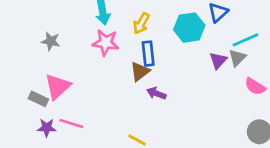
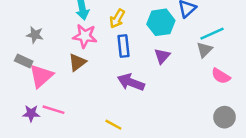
purple triangle: (218, 60) -> (162, 56), moved
brown triangle: (140, 71) -> (77, 62), moved
purple arrow: (156, 93) -> (131, 82), size x1.5
gray rectangle: (38, 99) -> (24, 61), moved

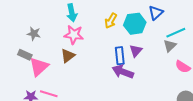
yellow arrow: (117, 19) -> (111, 21), moved
blue rectangle: (123, 46) -> (120, 56), moved
purple arrow: (131, 82) -> (123, 72), moved

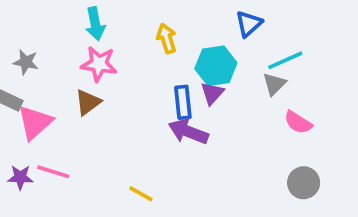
yellow arrow: (111, 21) -> (166, 38), turned 133
cyan hexagon: (135, 24) -> (216, 66), moved

